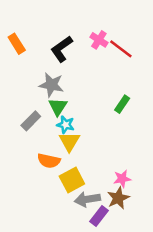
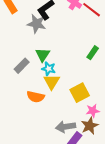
gray star: (51, 85) -> (37, 24), moved
yellow square: (72, 180) -> (80, 93), moved

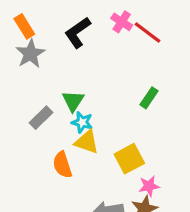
gray star: (37, 24) -> (30, 54), moved, turned 30
yellow triangle: (52, 82) -> (87, 142), turned -42
orange semicircle: (36, 97) -> (62, 165), turned 60

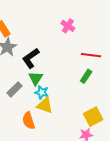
black L-shape: (78, 32) -> (31, 58), moved
red line: (148, 32) -> (91, 55), moved, turned -30
yellow square: (129, 159) -> (93, 117), moved

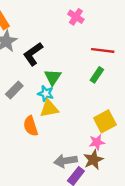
green triangle: (36, 78) -> (53, 77), moved
yellow triangle: (45, 106) -> (49, 109), turned -30

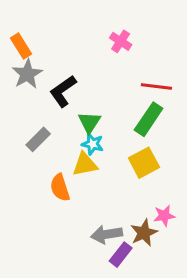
green rectangle: (97, 75) -> (149, 119), size x1.5
cyan star: (46, 93) -> (93, 144), moved
yellow square: (105, 121) -> (144, 163), moved
pink star: (97, 142) -> (164, 216), moved

